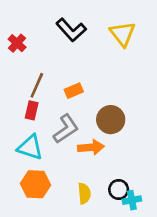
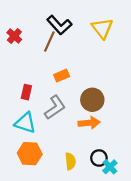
brown line: (37, 85) -> (49, 41), moved
orange arrow: (91, 147) -> (89, 123), moved
cyan cross: (132, 200) -> (110, 167), turned -32

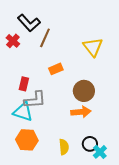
black L-shape: (59, 25) -> (29, 23), moved
yellow triangle: (102, 28) -> (93, 47), moved
red cross: (14, 36) -> (13, 41), moved
gray L-shape: (55, 107) -> (35, 100), moved, turned 30

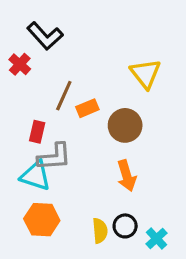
brown line: (45, 38) -> (64, 96), moved
brown circle: (84, 91) -> (125, 125), moved
orange arrow: (81, 112) -> (127, 176), turned 78
black circle: (90, 144) -> (125, 226), moved

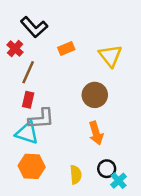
brown line: (64, 96) -> (28, 72), moved
orange rectangle: (87, 108) -> (66, 49), moved
black circle: (125, 226) -> (107, 169), moved

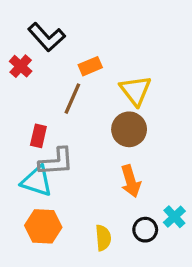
yellow triangle: (110, 56) -> (136, 90), moved
brown line: (28, 72) -> (72, 99), moved
cyan cross: (119, 181) -> (174, 217), moved

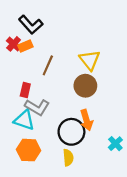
orange rectangle: (90, 66) -> (25, 46), moved
gray L-shape: (56, 162) -> (37, 107), turned 35
black circle: (145, 230) -> (71, 132), moved, size x1.6

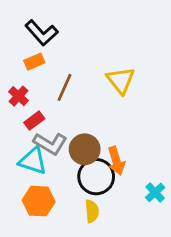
red cross: (14, 44) -> (18, 96), moved
brown circle: (85, 86) -> (85, 149), moved
red rectangle: (25, 90) -> (34, 121), turned 40

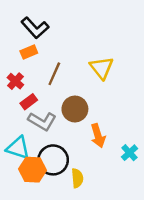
brown circle: (85, 149) -> (75, 109), moved
cyan triangle: (33, 161) -> (18, 148), moved
black circle: (96, 177) -> (53, 160), moved
cyan cross: (155, 192) -> (130, 153), moved

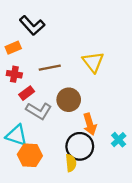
orange rectangle: (29, 52) -> (13, 48), moved
brown line: (54, 74) -> (50, 68), turned 55
red cross: (15, 81) -> (14, 74), turned -32
black circle: (53, 160) -> (80, 146), moved

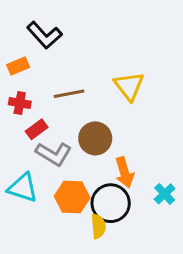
orange hexagon: (30, 155) -> (72, 197), moved

